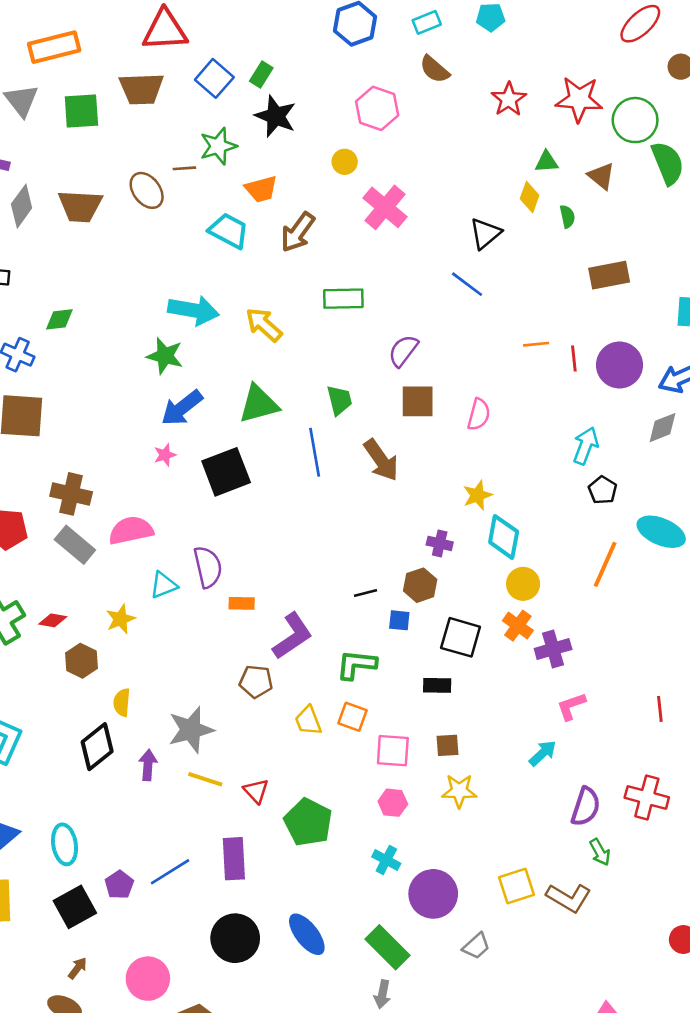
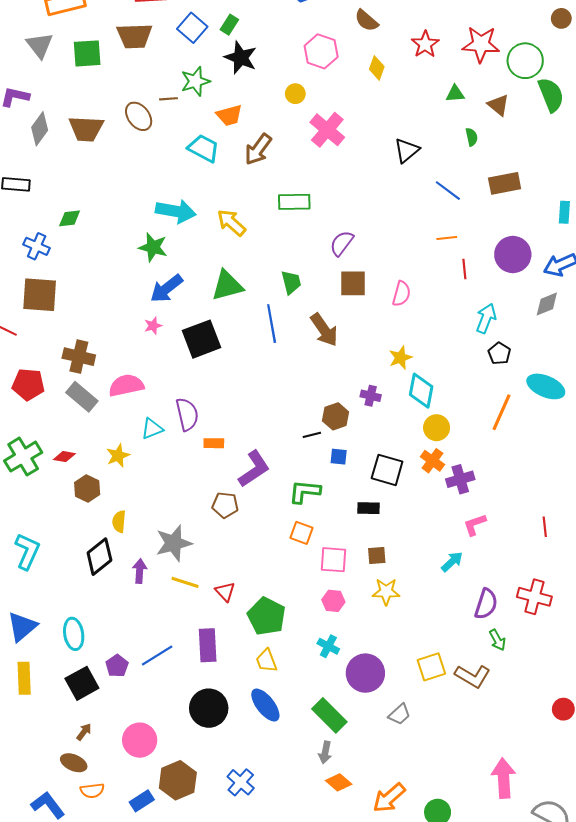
yellow diamond: (530, 197) -> (377, 68), moved
blue line: (467, 284) -> (448, 191), moved
red line: (574, 358) -> (464, 269), moved
brown hexagon: (420, 585) -> (336, 416), moved
yellow trapezoid: (308, 721) -> (266, 661), moved

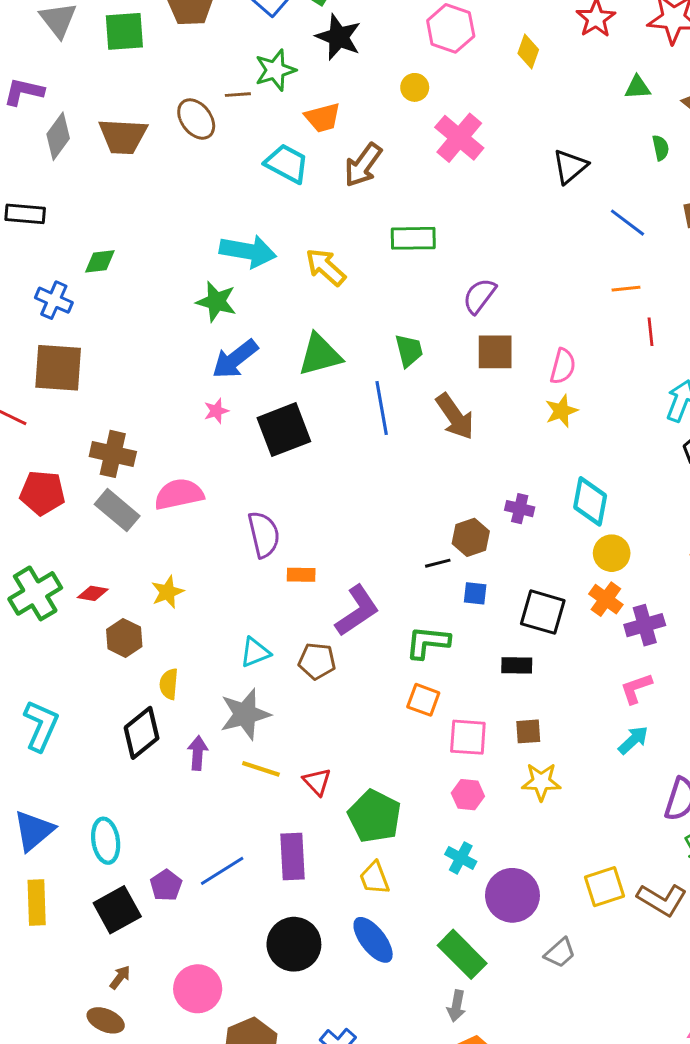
yellow star: (400, 358) -> (561, 411), moved
cyan triangle: (152, 429) -> (255, 652), moved
pink L-shape: (475, 525) -> (636, 688), moved

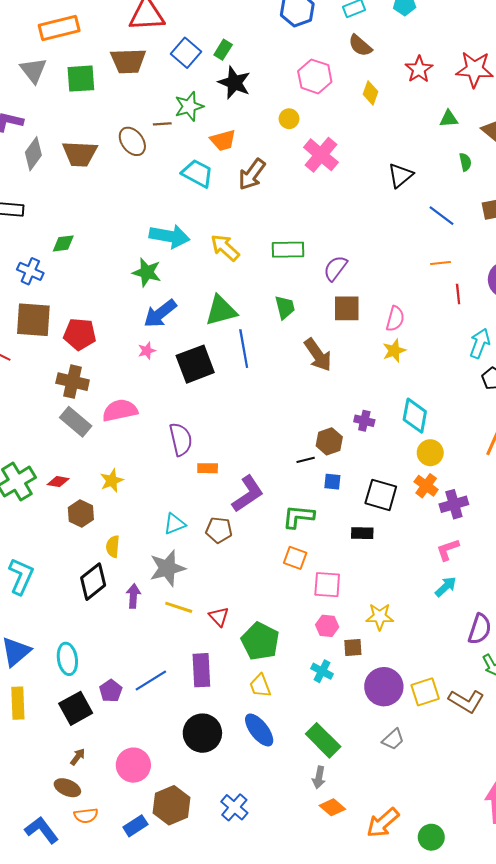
green rectangle: (413, 238) -> (288, 250), moved
blue line: (382, 408) -> (244, 349), moved
red pentagon: (42, 493) -> (80, 334), moved
brown square: (528, 731) -> (353, 648), moved
purple circle: (512, 895) -> (384, 687), moved

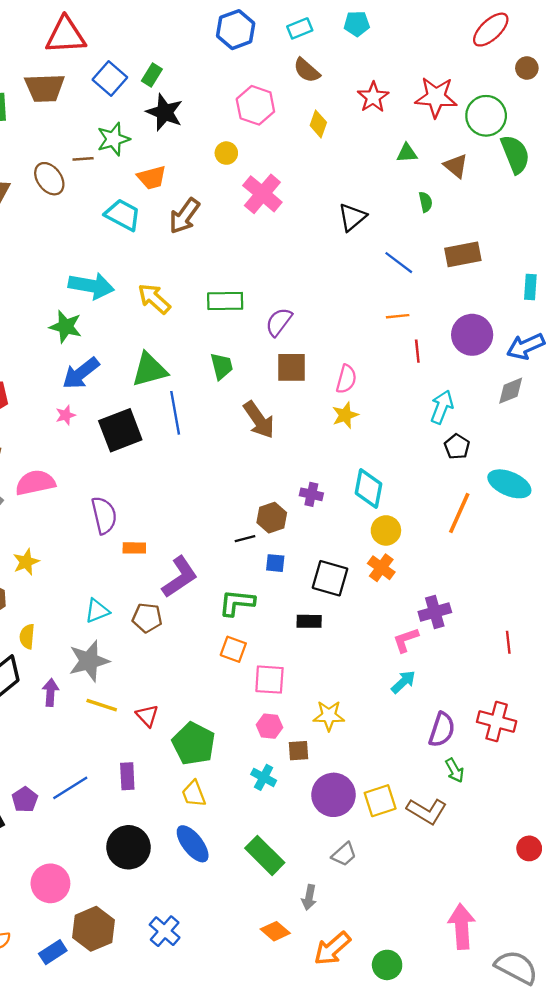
purple cross: (454, 504) -> (435, 612), moved
purple rectangle: (201, 670) -> (127, 776), size x0.7
gray arrow: (319, 777) -> (309, 897), moved

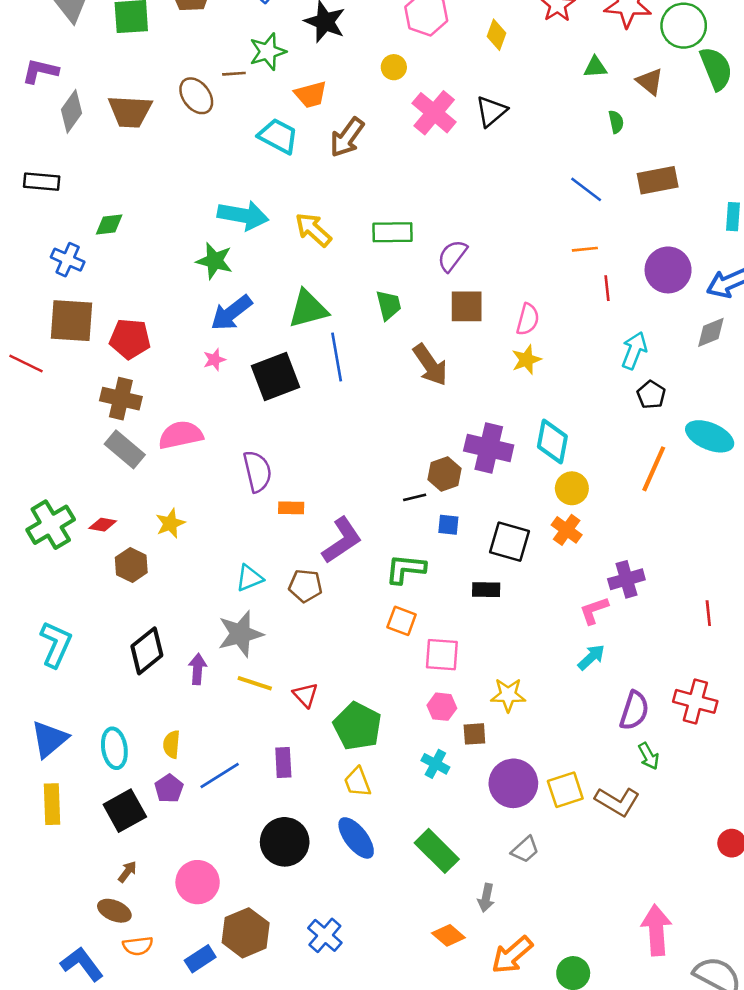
black triangle: (352, 217) -> (491, 111), moved
purple cross: (311, 494) -> (489, 448), size x1.8
yellow semicircle: (27, 636) -> (172, 744), moved

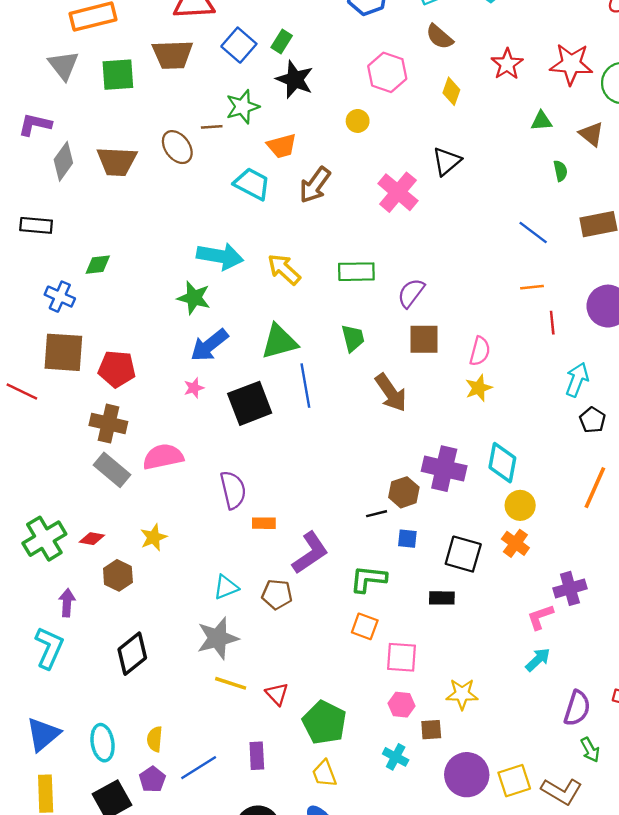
pink cross: (434, 113) -> (398, 192), moved
purple arrow: (198, 669) -> (67, 603), moved

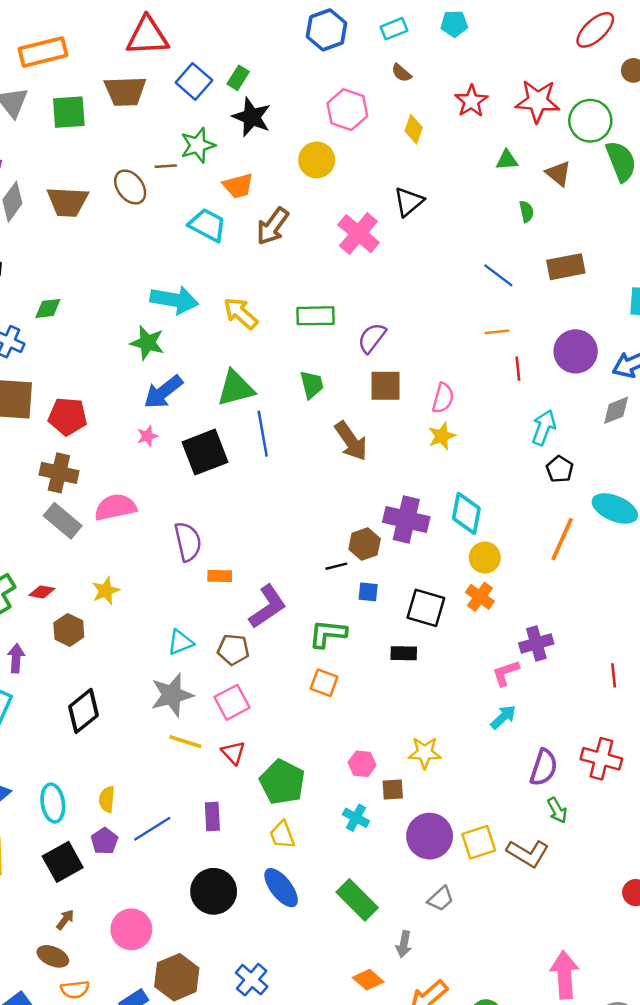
brown semicircle: (439, 37) -> (401, 73), size x0.7
yellow circle: (358, 121) -> (317, 160), size x1.5
pink square: (402, 657) -> (232, 702), moved, turned -32

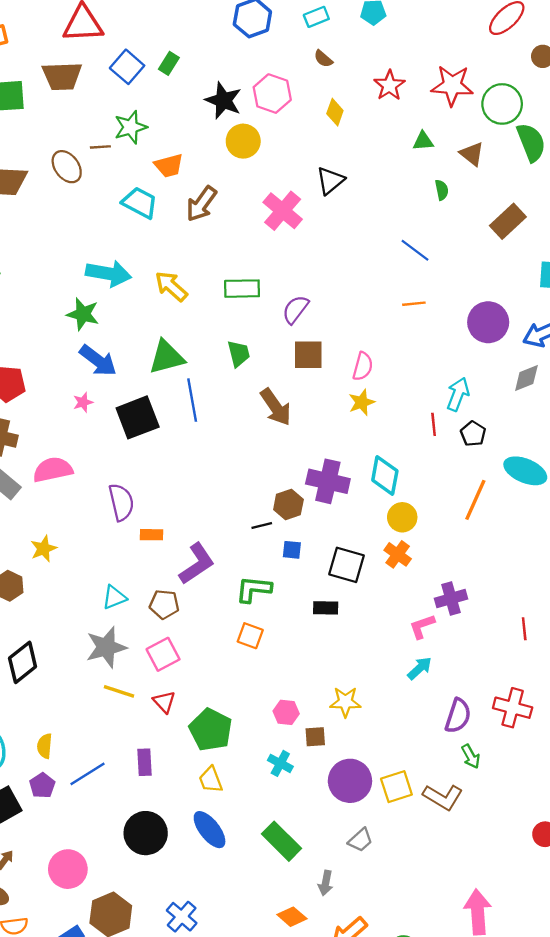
black star: (252, 117) -> (223, 100), moved
brown rectangle: (566, 267) -> (508, 221), moved, turned -32
red line: (518, 369) -> (434, 424), moved
blue arrow: (163, 392) -> (98, 361), turned -105

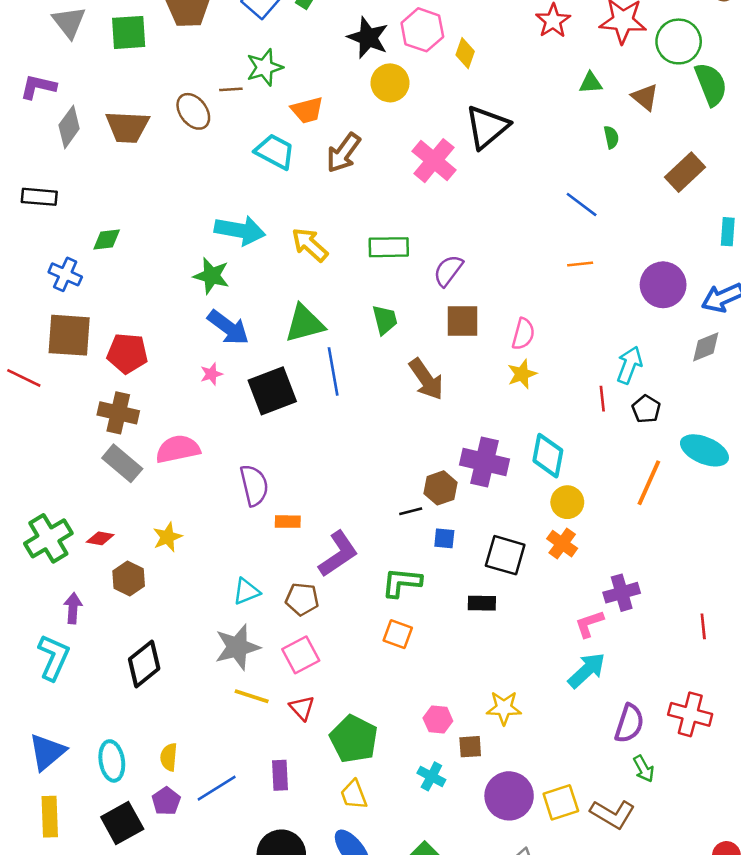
yellow diamond: (335, 112) -> (465, 53), moved
black triangle: (330, 181) -> (487, 127), size x1.4
cyan arrow: (420, 668) -> (587, 670), size x1.4

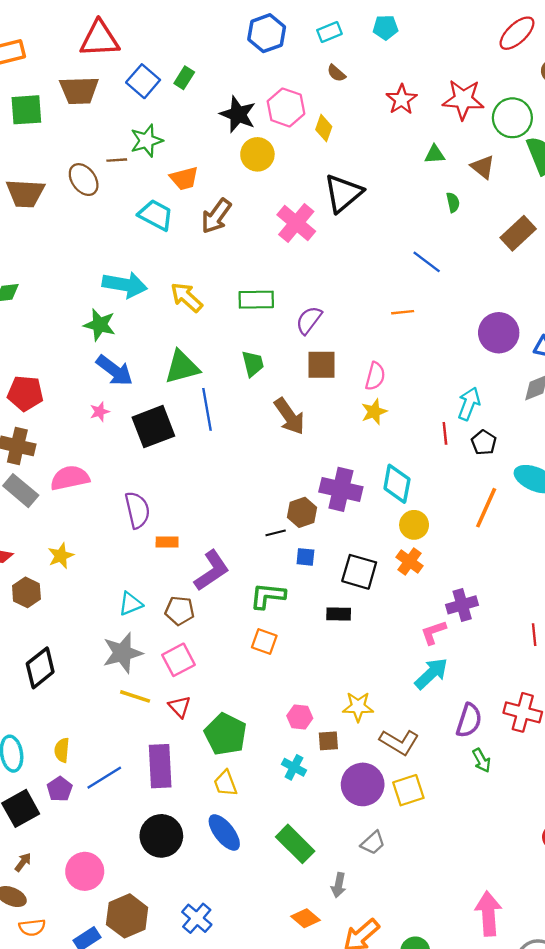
orange line: (580, 264) -> (403, 312), moved
purple rectangle: (280, 775) -> (160, 766), size x1.6
brown L-shape: (613, 814) -> (399, 742), moved

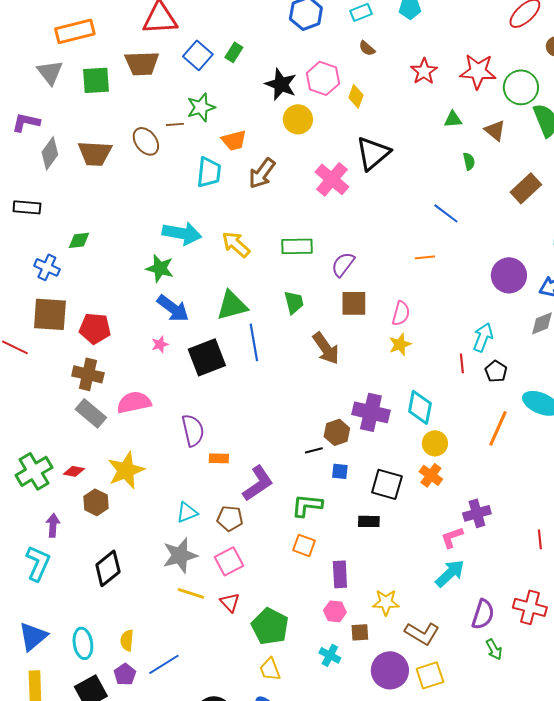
cyan trapezoid: (156, 215) -> (209, 172), turned 68
yellow star: (61, 556) -> (126, 470), size x1.6
purple rectangle: (160, 766) -> (340, 574), moved, size x0.7

